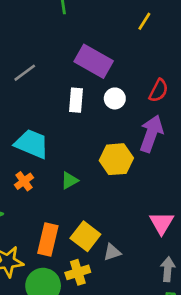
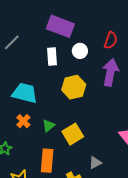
yellow hexagon: (116, 159) -> (74, 87), moved
green triangle: (69, 180) -> (48, 126), moved
yellow square: (85, 236) -> (73, 134), moved, turned 30

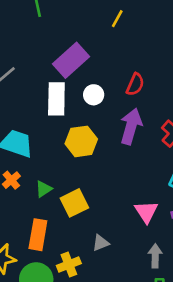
purple rectangle: (60, 26) -> (71, 60), turned -68
white rectangle: (52, 57) -> (56, 99), size x1.4

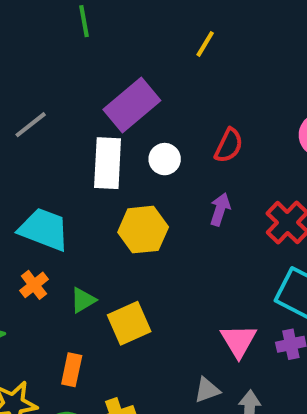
purple arrow: (131, 126) -> (220, 209), size x0.6
orange rectangle: (38, 235) -> (72, 370), size x0.7
gray triangle: (101, 243) -> (207, 390), moved

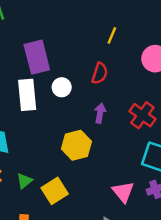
yellow line: (205, 44) -> (112, 35), moved
purple rectangle: (132, 105) -> (37, 57), turned -56
yellow hexagon: (143, 230) -> (76, 145), moved

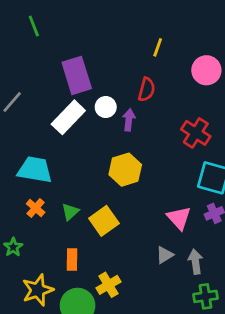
white rectangle: (27, 95) -> (68, 117), turned 52
purple arrow: (100, 113) -> (129, 120), moved

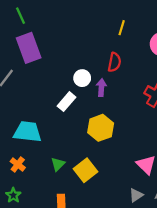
purple rectangle: (77, 75) -> (29, 48), moved
white rectangle: (68, 117) -> (67, 102), moved, size x0.7
orange cross: (36, 208) -> (18, 164), moved

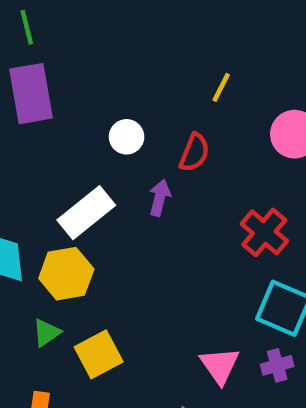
white circle: (82, 78) -> (127, 137), moved
white rectangle: (67, 102) -> (86, 213), size x1.4
yellow hexagon: (101, 128) -> (66, 274), moved

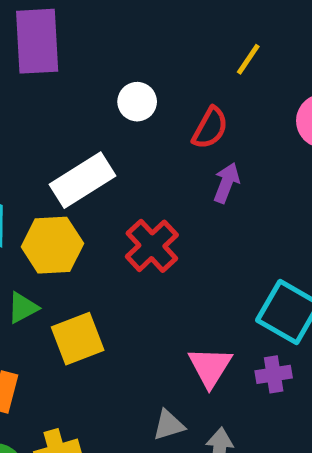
purple arrow: (160, 198) -> (226, 183), moved
red cross: (264, 232) -> (152, 246), moved

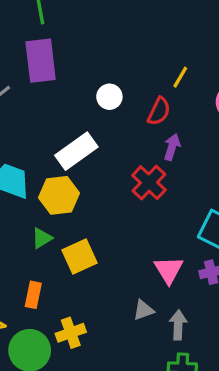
yellow line: (248, 59) -> (180, 77), moved
red cross: (152, 246) -> (149, 183), moved

